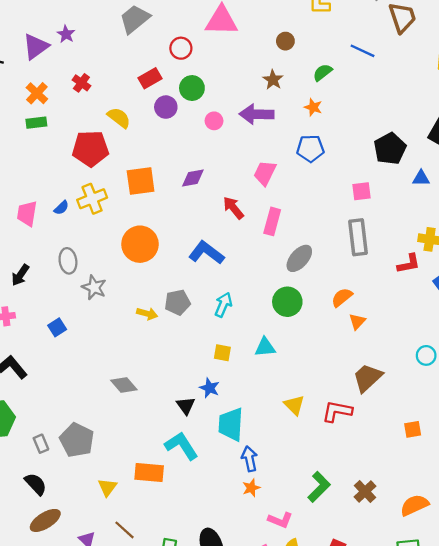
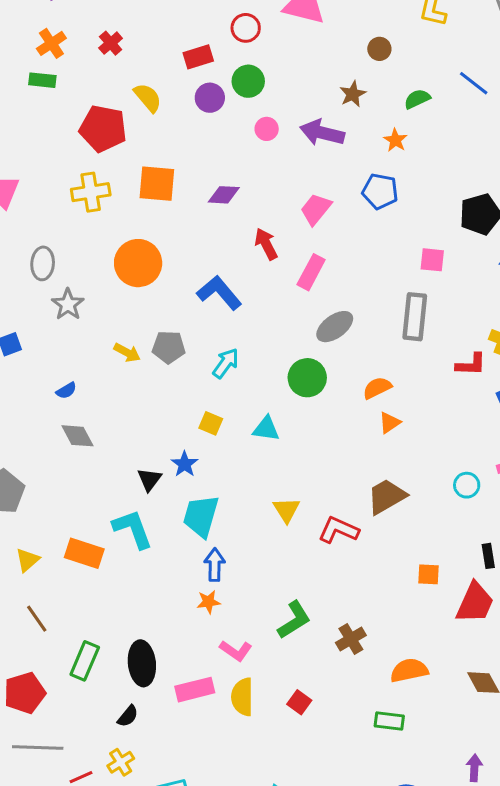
blue semicircle: (61, 208) -> (66, 391), moved

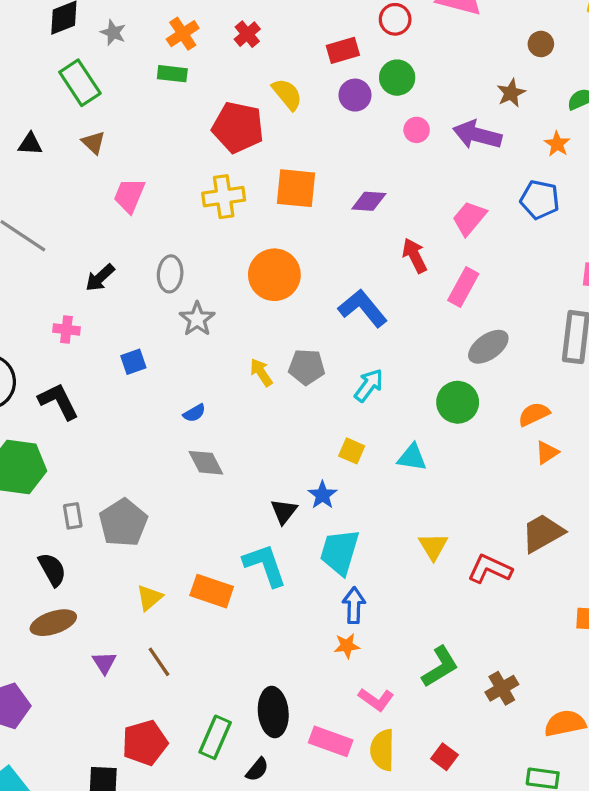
yellow arrow: (127, 353) -> (261, 372), turned -152
green rectangle: (85, 661) -> (215, 737), moved
pink rectangle: (195, 690) -> (331, 741), turned 33

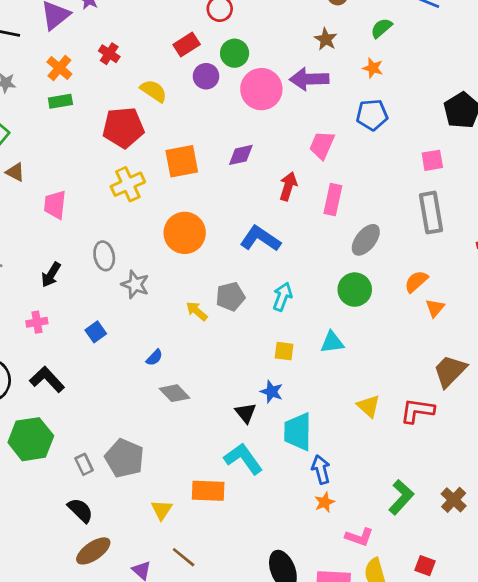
pink circle: (417, 130) -> (261, 89), size x2.0
red arrow: (414, 256) -> (288, 186), turned 60

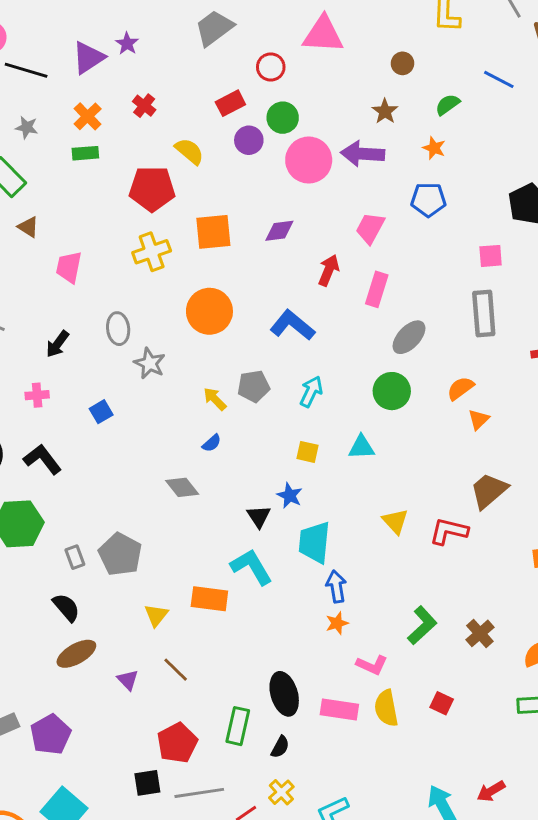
blue semicircle: (154, 358) -> (212, 443), moved

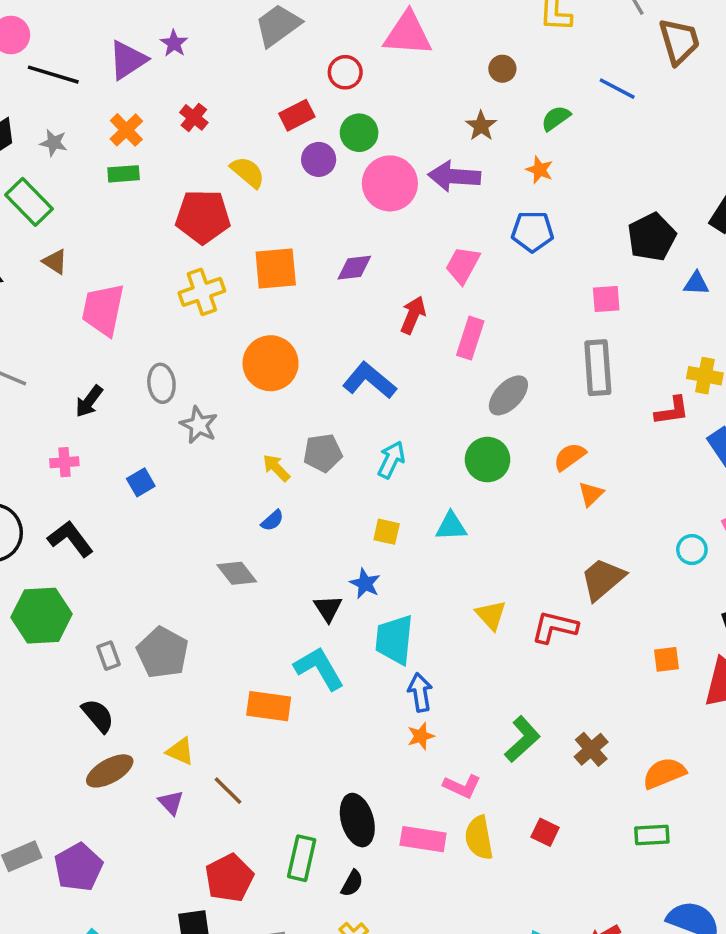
pink trapezoid: (69, 267) -> (103, 310), size x1.4
yellow triangle: (156, 615) -> (180, 751), moved, turned -45

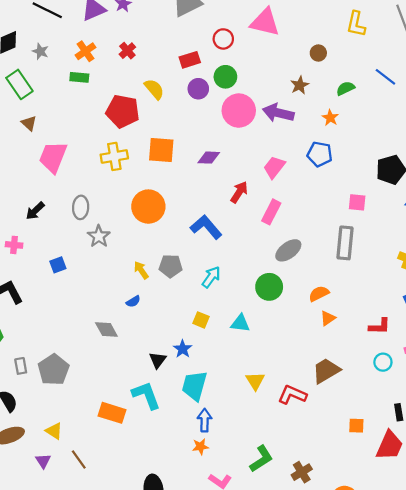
red L-shape: (672, 411) -> (380, 326), moved

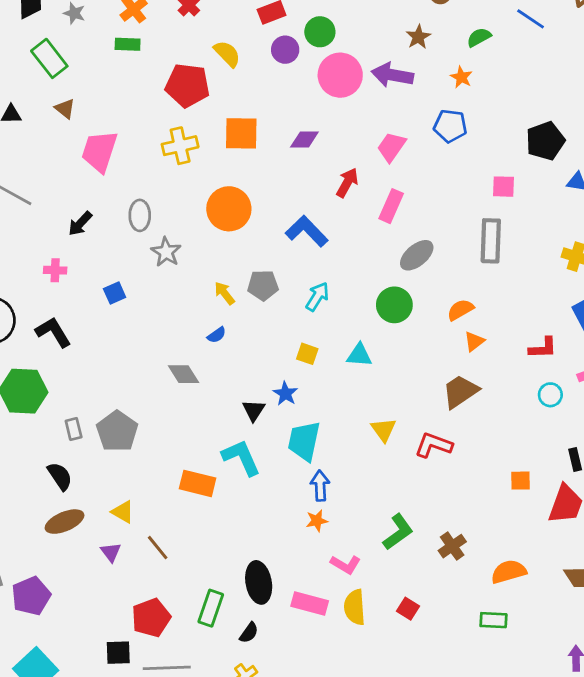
brown trapezoid: (326, 371) -> (460, 391), moved

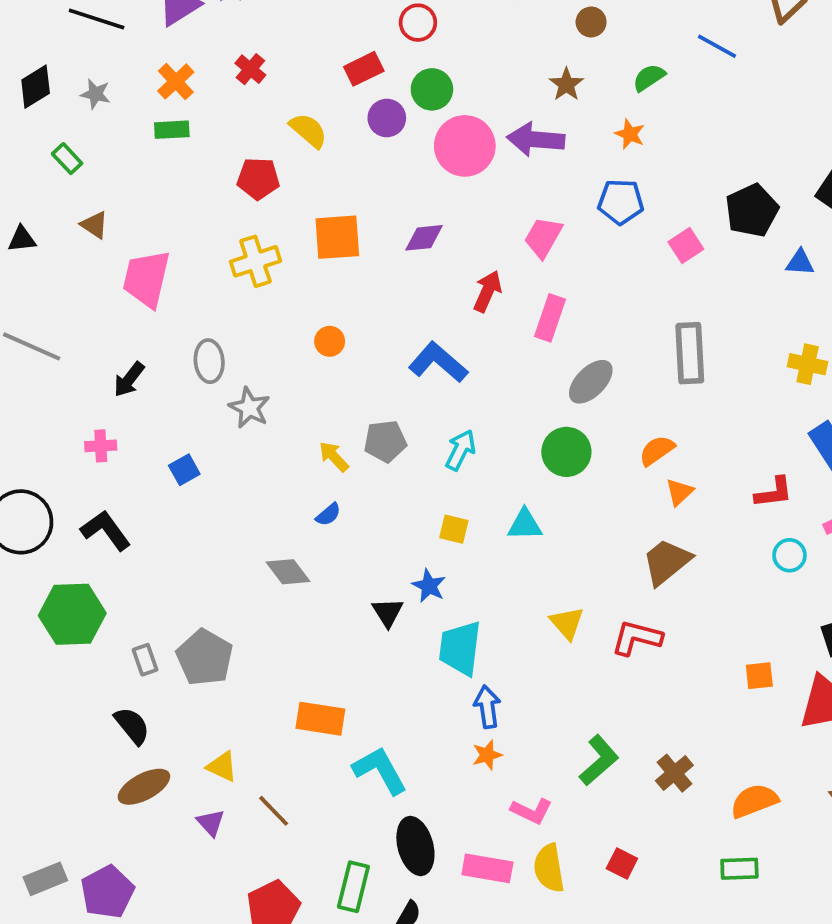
green rectangle: (49, 58) -> (67, 159), size x0.6
red pentagon: (187, 85) -> (258, 178), size x0.7
pink square: (503, 187) -> (686, 246), moved, turned -30
orange circle: (229, 209) -> (330, 341), size x0.5
cyan L-shape: (241, 458) -> (380, 770), moved

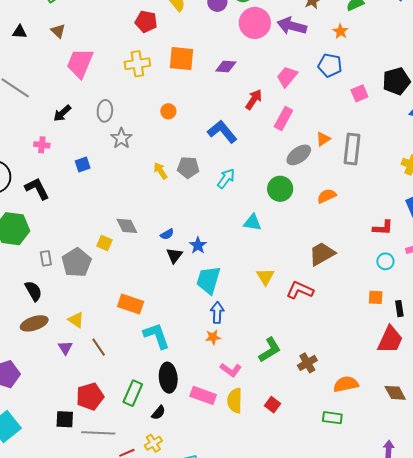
orange triangle: (679, 492) -> (323, 139), moved
blue semicircle: (328, 514) -> (167, 234), moved
yellow square: (454, 529) -> (104, 243), moved
orange square: (759, 676) -> (376, 297), moved

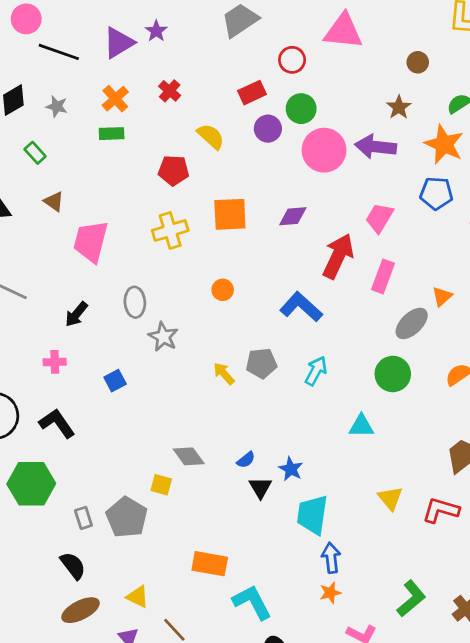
orange star: (340, 31) -> (444, 144), size x1.8
red arrow: (254, 99) -> (338, 256), size x1.5

